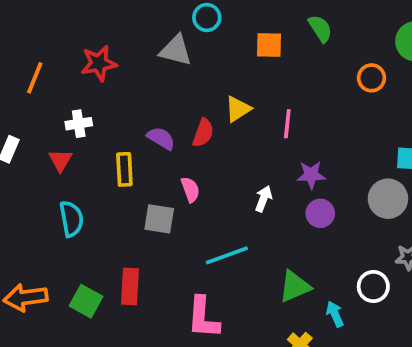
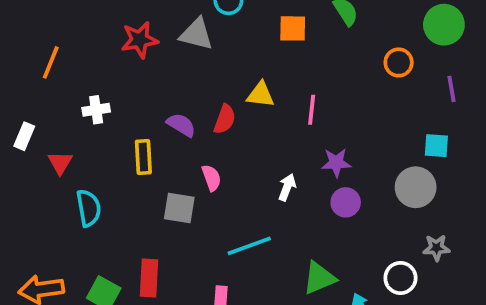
red star: (99, 63) -> (140, 40), moved
yellow triangle: (238, 109) -> (261, 95), turned 40
red triangle: (60, 160) -> (60, 163), moved

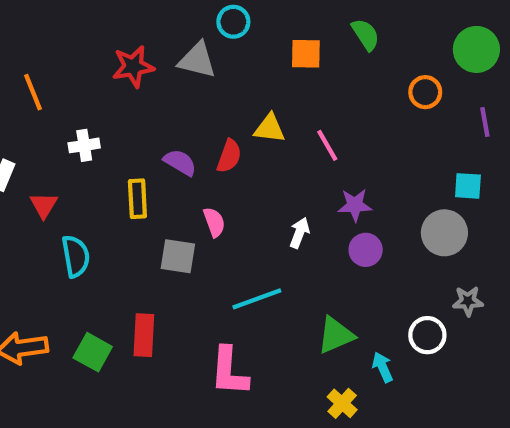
orange line: (51, 62) -> (33, 92), turned -44
pink line: (312, 110) -> (327, 145), turned -36

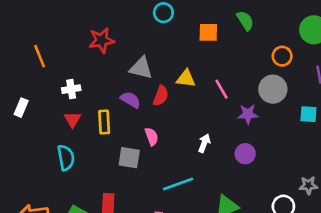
gray triangle: (197, 60) -> (141, 68), moved
red triangle: (44, 205) -> (72, 119), moved
purple star: (355, 205) -> (248, 114), moved
gray circle: (444, 233) -> (273, 89), moved

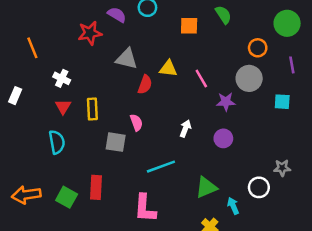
white cross: (71, 89) -> (62, 78), turned 35
purple semicircle: (130, 100) -> (117, 15), moved

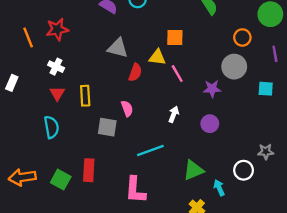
orange square: (189, 26) -> (175, 37), moved
red star: (90, 33) -> (57, 29), moved
pink line: (201, 78) -> (177, 74), moved

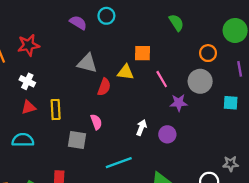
pink line: (177, 74) -> (162, 79), moved
red triangle: (57, 93) -> (28, 107), turned 42
purple circle: (210, 124) -> (167, 134), moved
cyan semicircle: (51, 127) -> (23, 140), turned -80

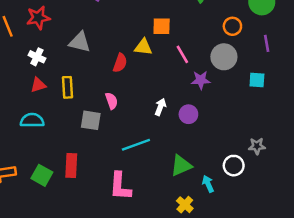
gray triangle: (87, 63) -> (80, 42), moved

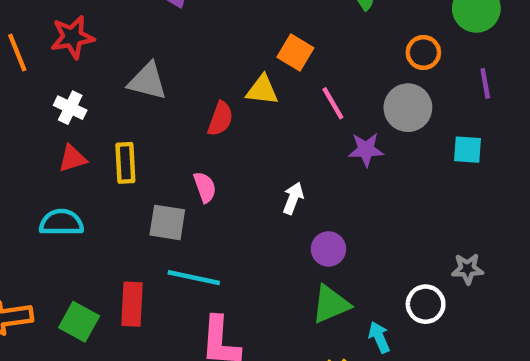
orange square: (162, 26) -> (295, 53), turned 30
purple circle: (188, 114) -> (328, 249), moved
cyan line: (136, 145) -> (194, 278), moved, turned 32

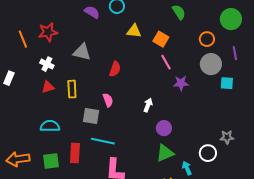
orange square: (295, 53) -> (161, 39), moved
yellow triangle: (262, 90) -> (134, 31), moved
gray circle: (408, 108) -> (211, 64), moved
cyan semicircle: (61, 222) -> (50, 126), moved
green square: (79, 322) -> (51, 161), turned -36

